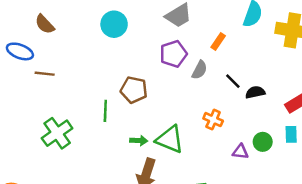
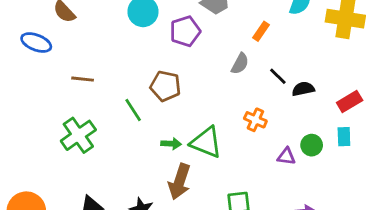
purple pentagon: (173, 54) -> (185, 31), moved
brown line: (45, 74) -> (83, 79), moved
green line: (105, 111) -> (133, 110), turned -35

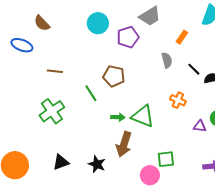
gray semicircle: (240, 64) -> (167, 60), turned -42

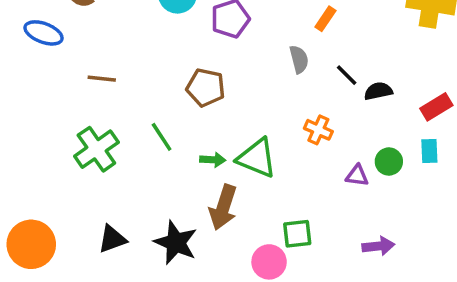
green line: (91, 93) -> (162, 137), moved
black star: (97, 164) -> (176, 243), size x1.4

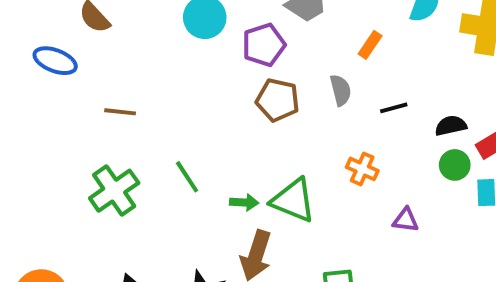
black line: (347, 75) -> (394, 108), turned -60
brown pentagon: (206, 88) -> (278, 100), moved
black semicircle: (378, 91) -> (451, 126), moved
green circle: (389, 162) -> (455, 165), moved

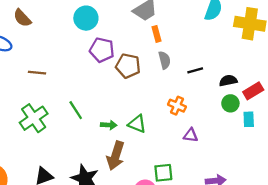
purple pentagon: (264, 45) -> (102, 50), moved, turned 30
orange rectangle: (370, 45) -> (156, 34), moved, turned -49
green triangle: (293, 200) -> (137, 124), size x0.7
purple triangle: (406, 220) -> (191, 135), moved

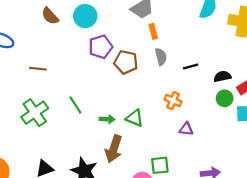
brown semicircle: (22, 18) -> (50, 16), moved
purple pentagon: (102, 50) -> (101, 47), turned -30

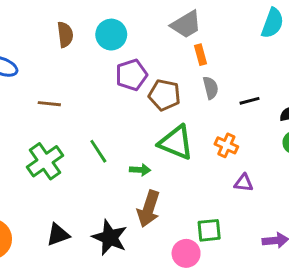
brown semicircle: (50, 16) -> (65, 35), turned -144
green triangle: (135, 118) -> (176, 143), moved, size x1.5

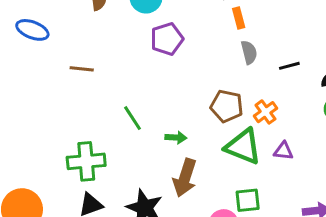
brown pentagon: (164, 95) -> (227, 106), moved
green triangle: (176, 143) -> (243, 146), moved
orange cross: (226, 145) -> (265, 112), turned 30
green cross: (45, 161) -> (86, 161), moved, turned 30

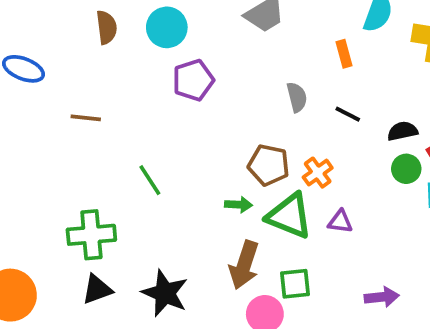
orange rectangle: (239, 18) -> (344, 54), moved
black line: (289, 66) -> (348, 114), turned 42
green arrow: (176, 138) -> (238, 205), moved
brown arrow: (185, 178) -> (244, 265), moved

